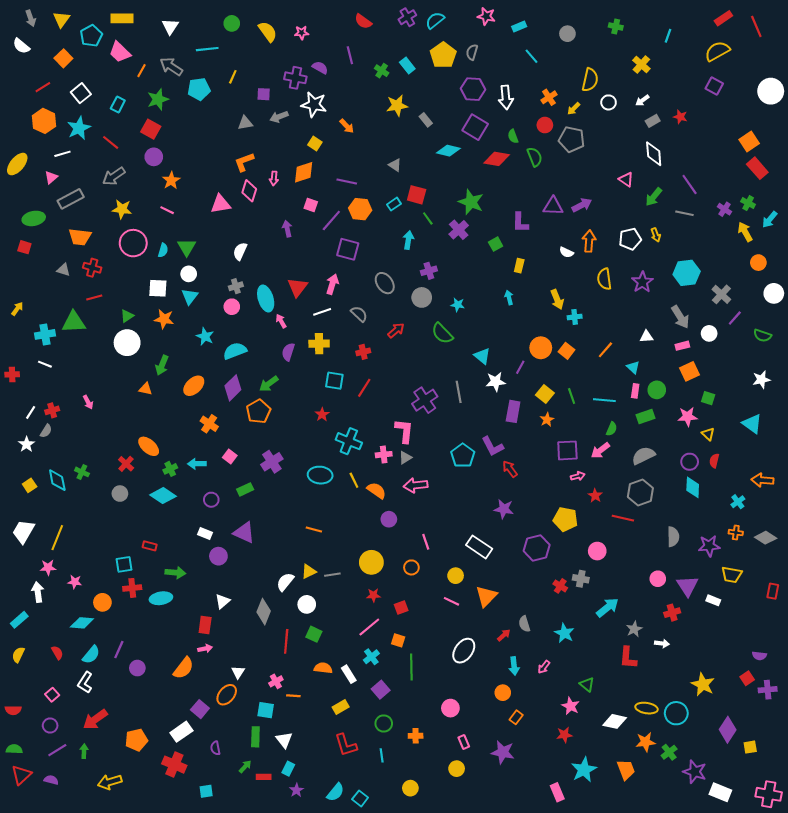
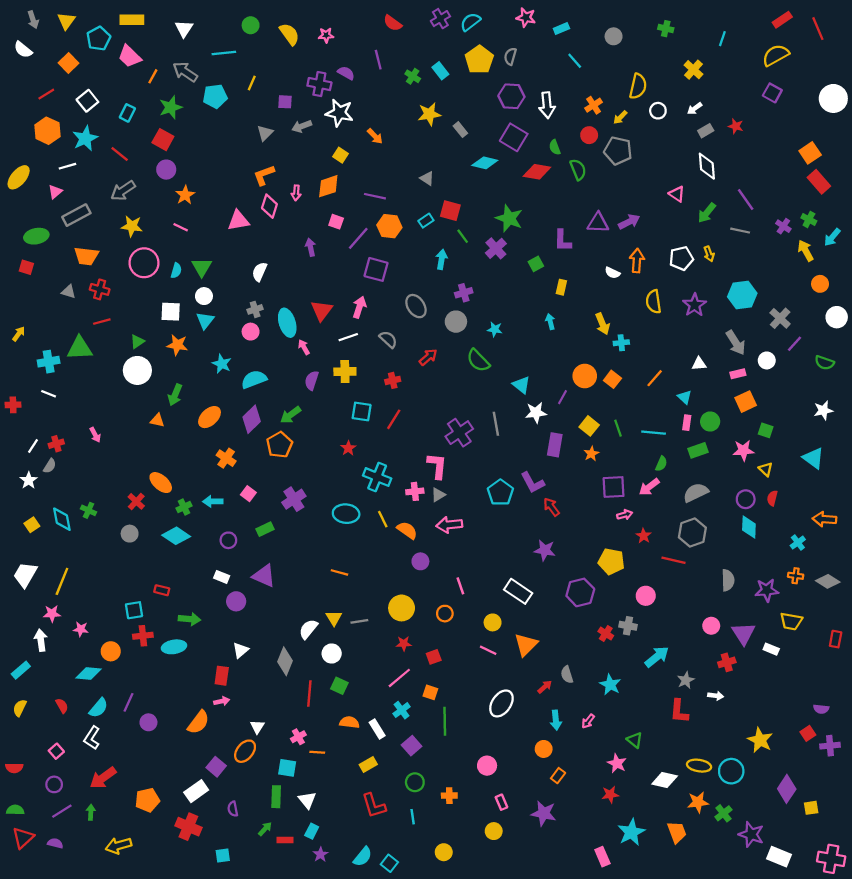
gray triangle: (245, 123) -> (265, 133), turned -35
yellow triangle: (309, 572) -> (334, 618), turned -35

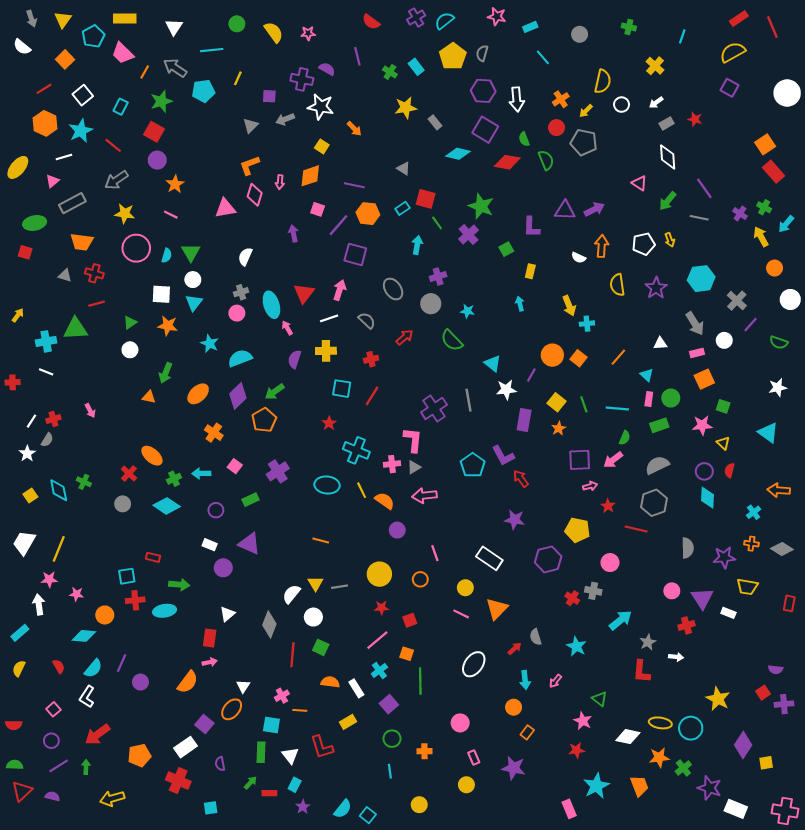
white circle: (137, 370) -> (130, 350), size x0.6
red L-shape: (374, 806) -> (322, 747), moved

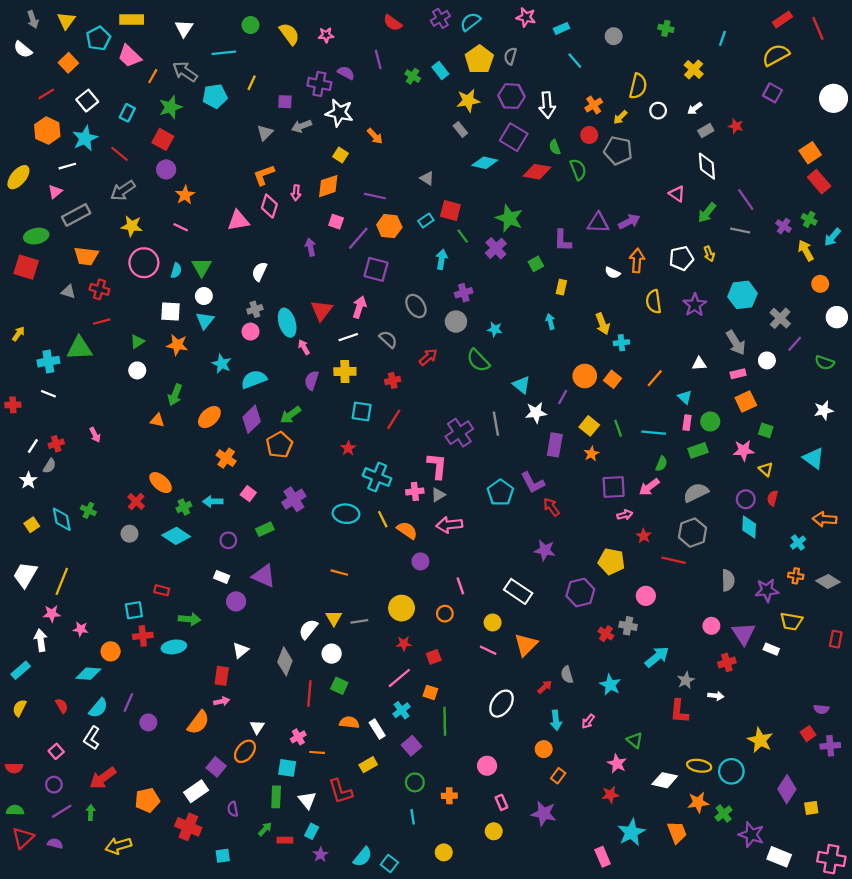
yellow star: (406, 108) -> (468, 101), moved
red square: (25, 252) -> (26, 267), size x1.6

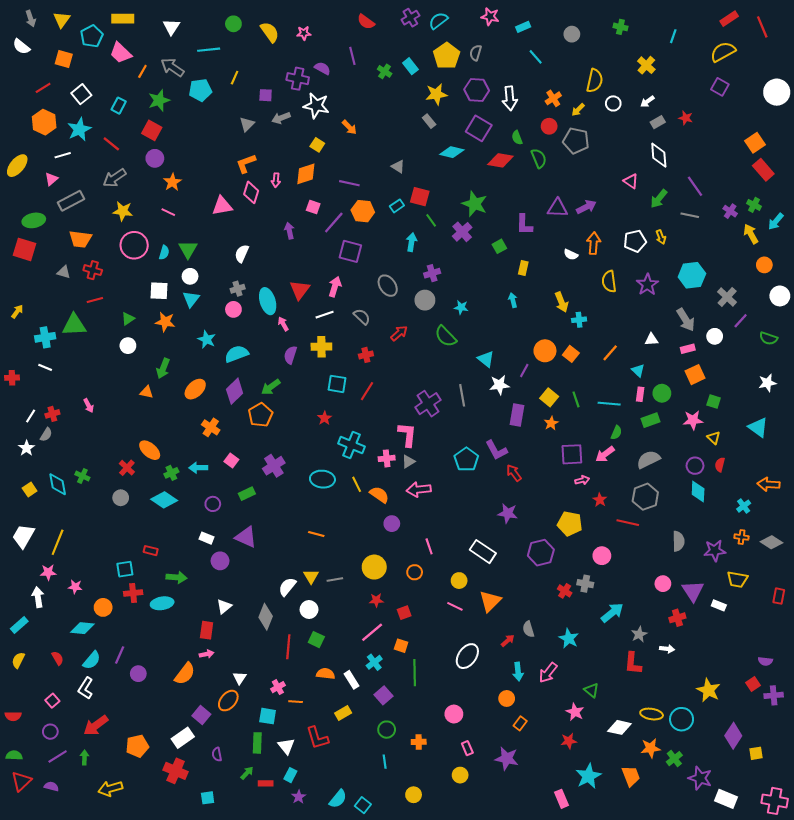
orange square: (68, 63) -> (64, 59), turned -30
pink arrow: (588, 721) -> (548, 673), size x1.5

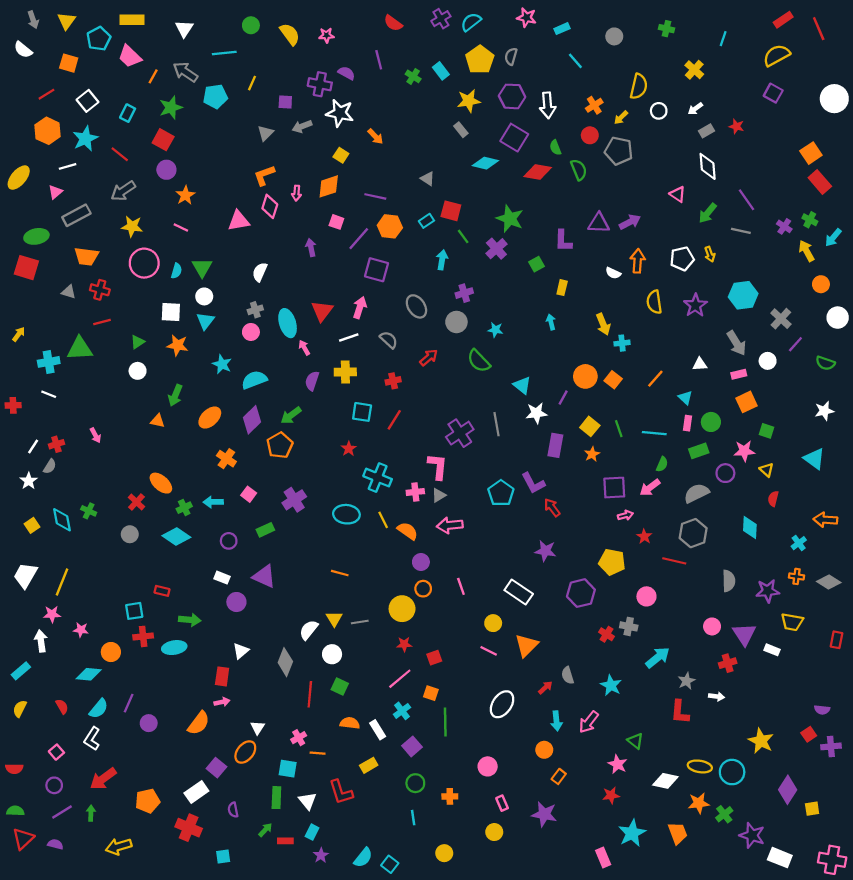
purple circle: (695, 466) -> (725, 473), moved
orange circle: (415, 572) -> (423, 589), moved

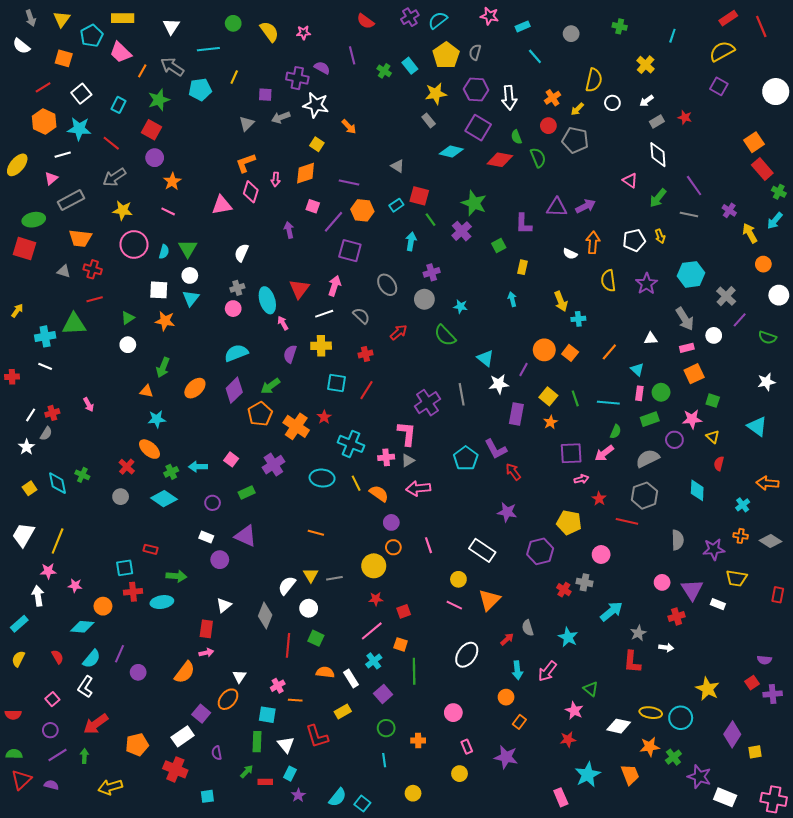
cyan star: (85, 139) -> (79, 129), turned 30
green cross: (810, 220) -> (779, 192), moved
cyan star: (222, 364) -> (157, 419), moved, turned -30
orange cross: (226, 459) -> (296, 426), moved, size x1.4

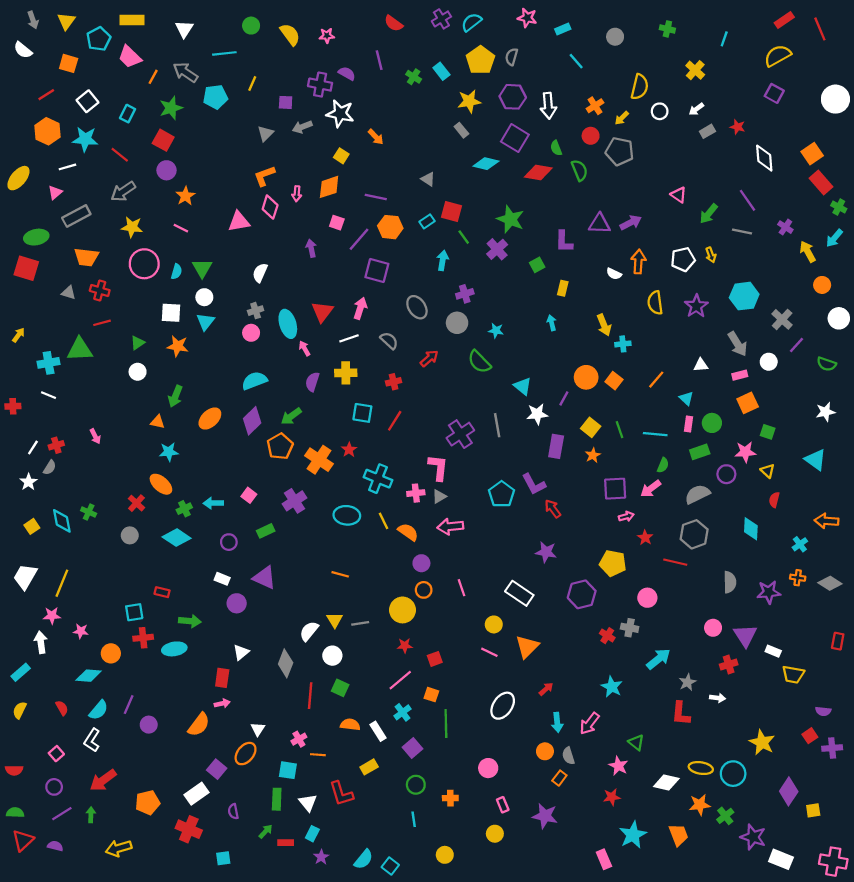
white diamond: (658, 155) -> (764, 158), moved
yellow trapezoid: (736, 578) -> (793, 675), moved
gray semicircle: (528, 628) -> (568, 756), moved

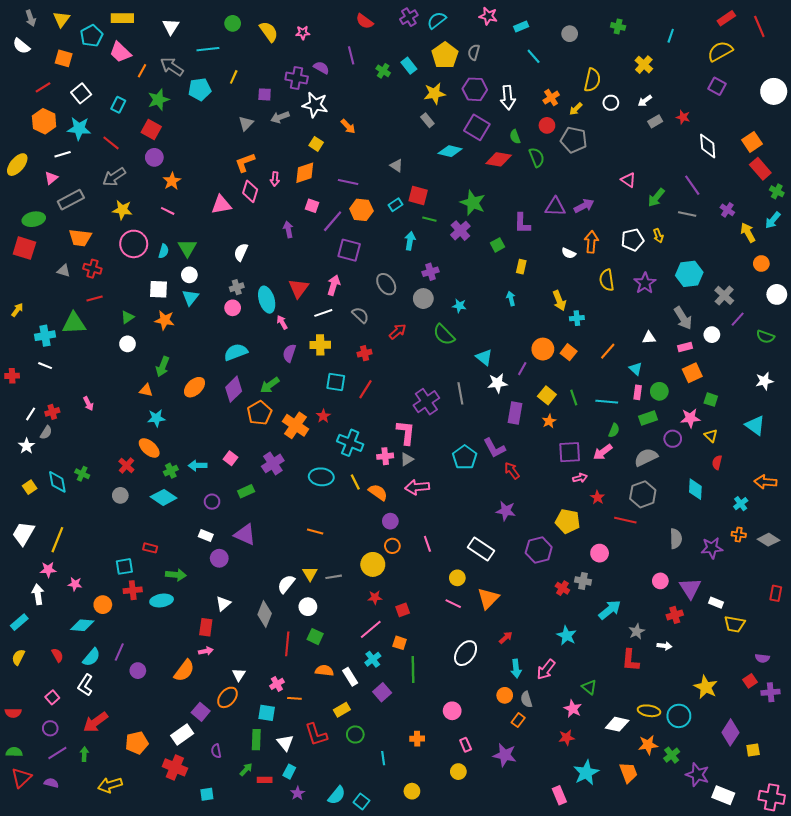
green line: (464, 237) -> (429, 219), turned -40
green circle: (416, 785) -> (355, 734), moved

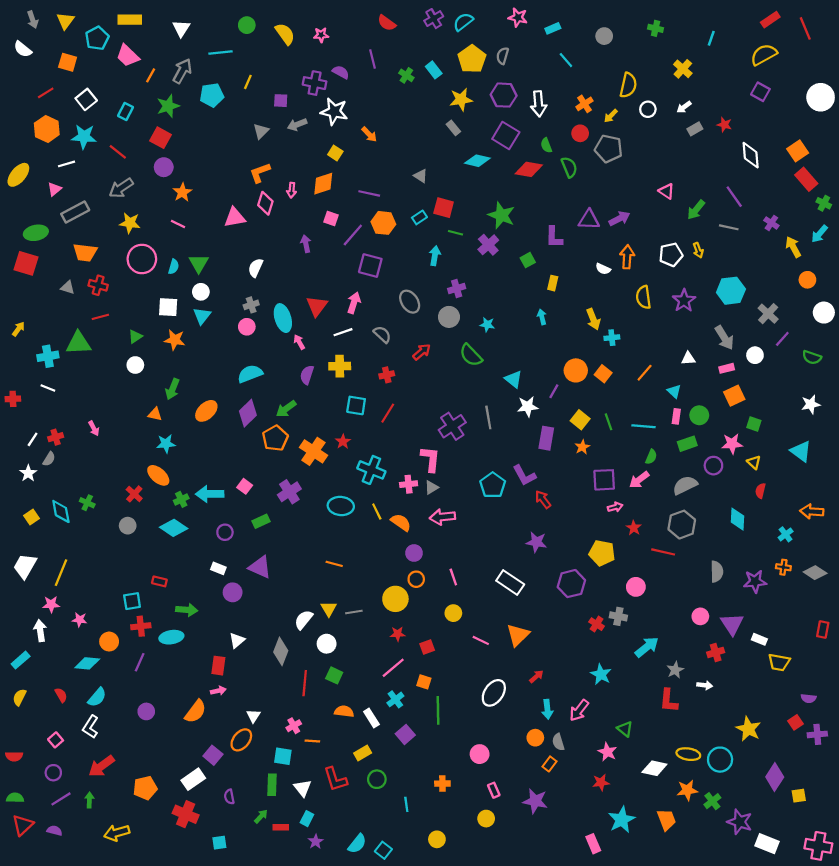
gray arrow: (172, 67) -> (182, 71), turned 85
cyan arrow: (198, 465) -> (210, 494), size x1.4
yellow circle: (457, 578) -> (453, 613), moved
purple line: (119, 652) -> (140, 662), moved

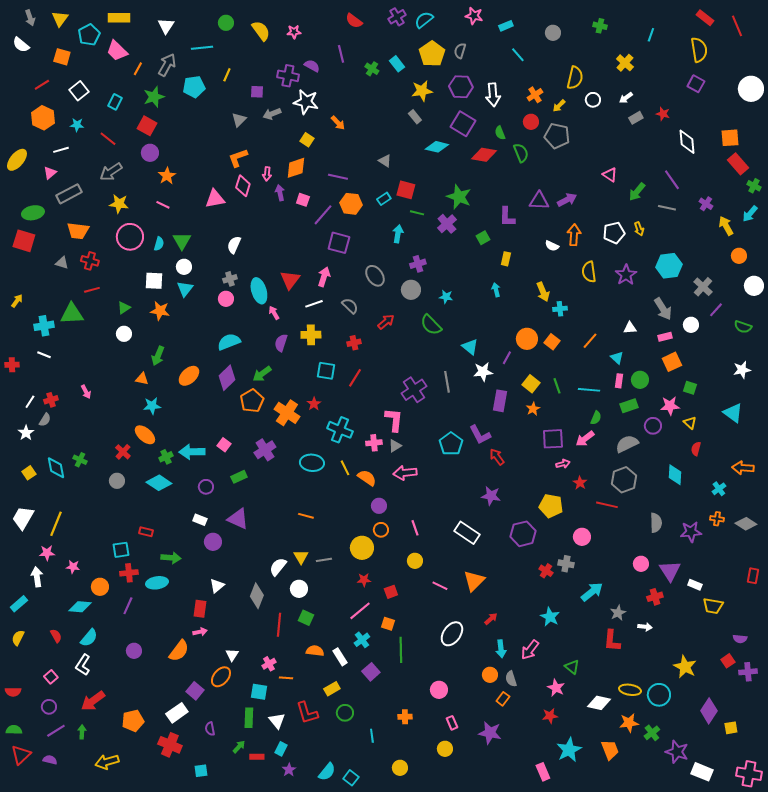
red rectangle: (770, 20) -> (705, 18), turned 72
yellow semicircle: (764, 55) -> (699, 50), turned 110
cyan star: (84, 137) -> (77, 125), size x0.6
orange square: (798, 151) -> (730, 138), turned 30
purple arrow: (306, 244) -> (280, 193), moved

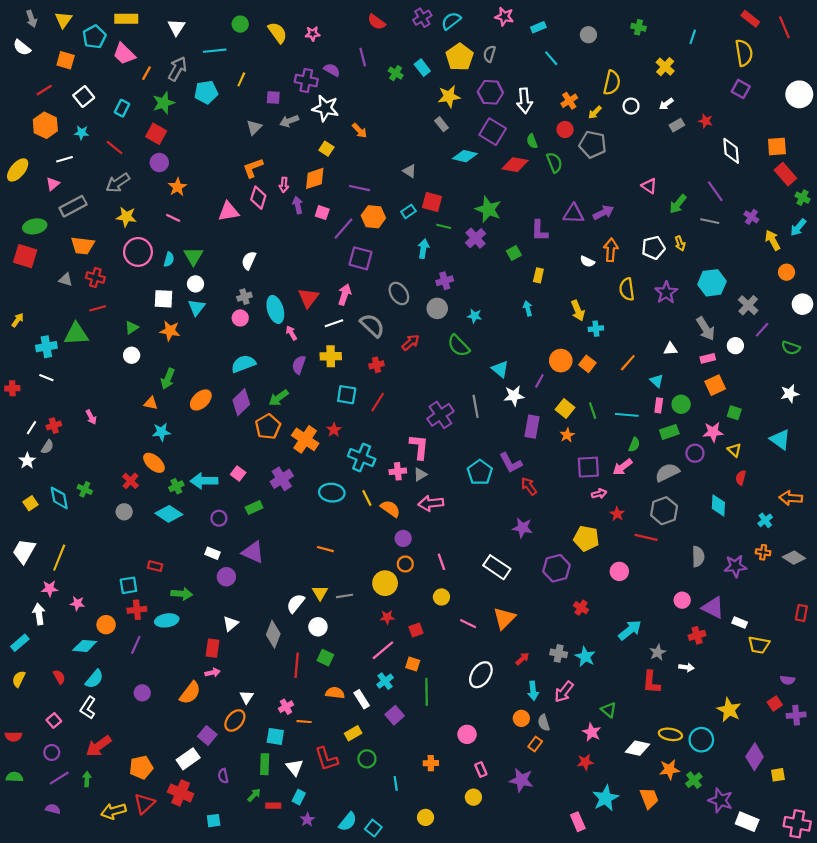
gray semicircle: (350, 306) -> (372, 325), size x1.4
gray cross: (566, 564) -> (559, 653), moved
purple triangle: (670, 571) -> (713, 608), turned -30
red triangle: (21, 755) -> (144, 804), moved

